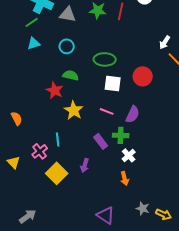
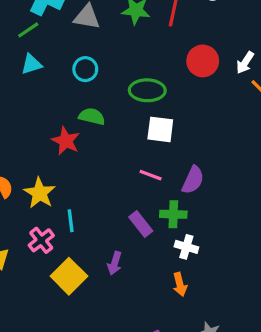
red circle: (143, 76) -> (203, 61), moved
yellow star: (74, 110) -> (40, 193), moved
white cross: (129, 155) -> (186, 247), turned -32

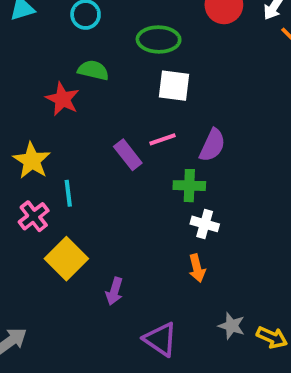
pink line: (151, 175) -> (162, 139), turned -40
purple rectangle: (141, 224) -> (128, 155), moved
purple arrow: (115, 263) -> (114, 291), moved

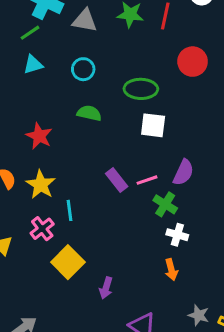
red star: (62, 99) -> (39, 136), moved
pink line: (162, 139) -> (147, 180), moved
green cross: (189, 186) -> (165, 204), turned 30

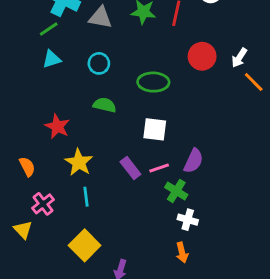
white square: (153, 125) -> (155, 129), moved
yellow star: (41, 185) -> (79, 162), moved
pink cross: (42, 229) -> (43, 204), moved

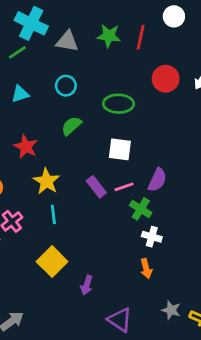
cyan triangle: (52, 59) -> (20, 94), moved
green semicircle: (105, 105) -> (71, 126), turned -55

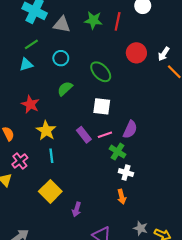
green line: (17, 52) -> (31, 44), moved
green ellipse: (119, 104) -> (101, 72), turned 45

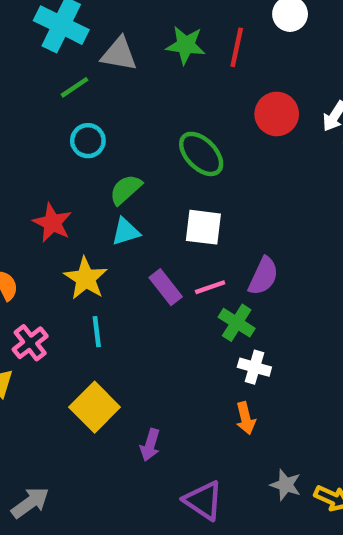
green line: (31, 44) -> (75, 87), moved
cyan circle: (61, 58) -> (88, 141), moved
cyan triangle: (26, 64) -> (126, 232), moved

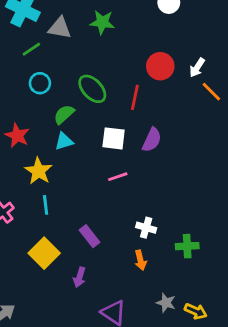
red line: (237, 47) -> (135, 97), moved
green ellipse: (201, 154) -> (92, 89), moved
purple semicircle: (263, 276) -> (152, 140), moved
purple rectangle: (166, 287) -> (89, 236), moved
green cross: (237, 323) -> (187, 246), moved, turned -35

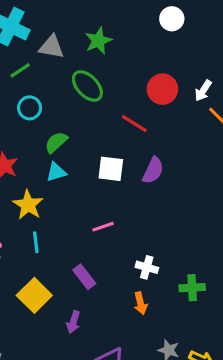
green star: (102, 22) -> (98, 41), turned -30
green ellipse: (92, 89) -> (87, 86), moved
red line: (135, 97) -> (134, 124), turned -70
pink line: (118, 177) -> (103, 227), moved

